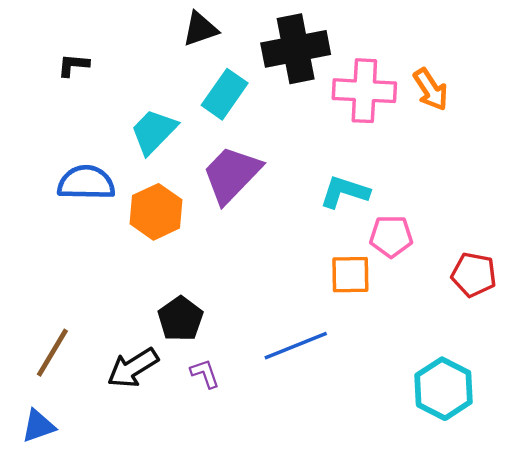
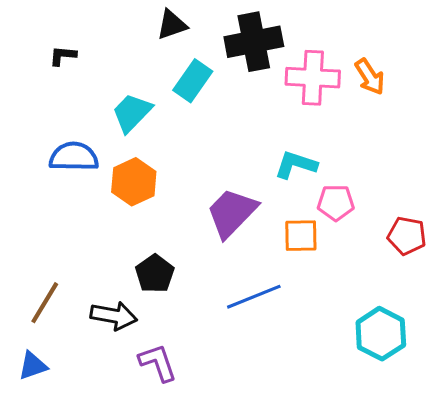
purple trapezoid: (232, 175) -> (232, 213), moved
black arrow: (133, 368) -> (114, 316), turned -138
purple L-shape: (205, 374) -> (158, 363), moved, size x1.5

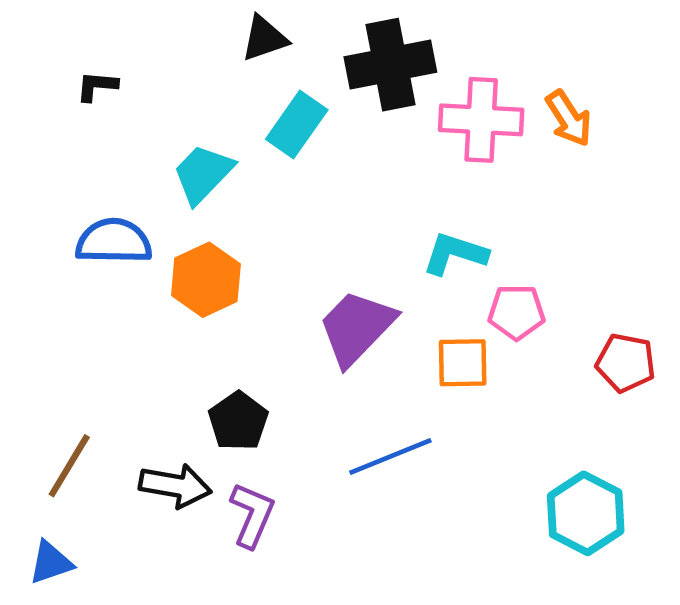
purple L-shape: (158, 363) -> (252, 515), moved, turned 42

